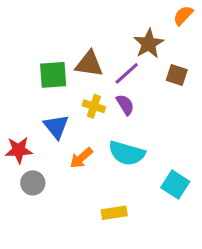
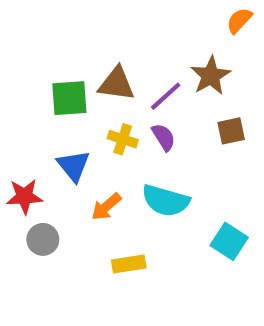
brown star: (149, 44) -> (211, 76), moved
brown square: (177, 75) -> (231, 131), moved, turned -30
yellow rectangle: (114, 213) -> (129, 264), moved

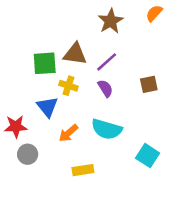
brown star: (211, 76) -> (111, 21), moved
yellow cross: (123, 139) -> (68, 86), moved

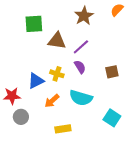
green square: (45, 63) -> (34, 24), moved
brown square: (149, 84) -> (112, 72), moved
yellow cross: (68, 86) -> (57, 74), moved
blue triangle: (47, 107) -> (36, 81), turned 42

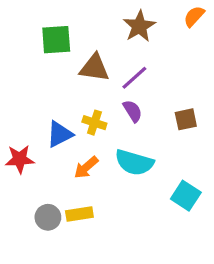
gray circle: (21, 117) -> (48, 217), moved
yellow rectangle: (63, 129) -> (79, 214), moved

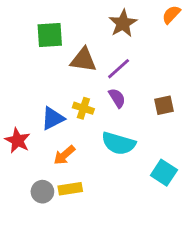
red star: (20, 159) -> (18, 140), turned 30
orange arrow: (86, 167) -> (64, 155), moved

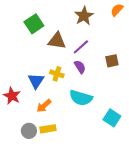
green square: (50, 35) -> (34, 24), turned -30
brown square: (164, 105) -> (112, 61), moved
blue triangle: (53, 118) -> (36, 81), turned -30

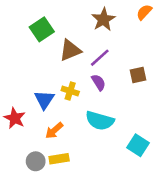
brown triangle: (57, 41) -> (70, 50), turned -30

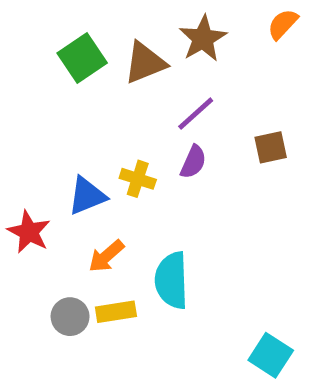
brown triangle: (70, 50) -> (145, 63), moved
purple semicircle: (99, 82) -> (193, 162), turned 56
blue triangle: (44, 100) -> (87, 196), turned 35
cyan semicircle: (100, 121) -> (172, 280), moved, turned 72
cyan square: (138, 145) -> (271, 355), moved

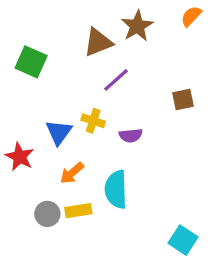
green square: (82, 58) -> (31, 62), moved, turned -32
purple line: (196, 114) -> (116, 80), moved
purple semicircle: (193, 162) -> (131, 135), moved, turned 60
blue triangle: (87, 196) -> (59, 132), turned -32

